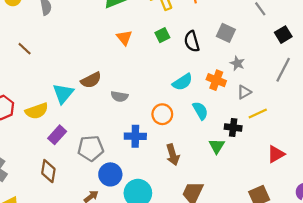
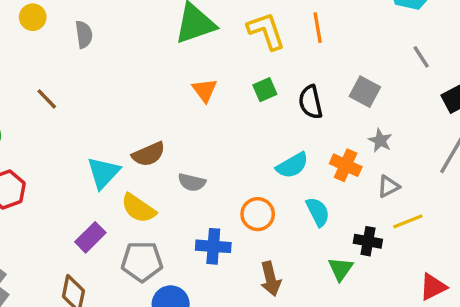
yellow semicircle: (37, 111) -> (138, 208), moved, turned 50

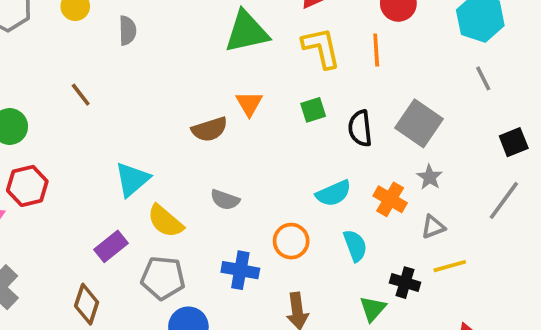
gray line: (421, 57) -> (483, 78), moved
gray square: (365, 92) -> (419, 123), size x1.4
brown semicircle: (149, 154) -> (210, 129), moved

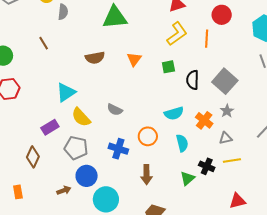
gray semicircle: (127, 30) -> (63, 12), moved
green triangle: (247, 32) -> (115, 17), moved
yellow L-shape: (321, 48) -> (177, 34), turned 60
brown semicircle: (210, 129) -> (95, 58), moved

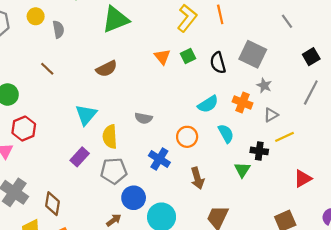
orange triangle: (134, 59) -> (162, 57), moved
yellow semicircle: (81, 117) -> (110, 137), turned 55
blue cross: (118, 149) -> (159, 159), turned 30
brown diamond: (33, 157) -> (52, 204), moved

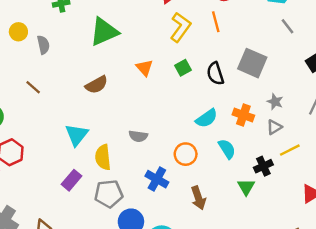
orange triangle: (162, 57) -> (144, 68), moved
gray star: (264, 85) -> (275, 102), moved
black cross: (259, 151) -> (263, 166), turned -30

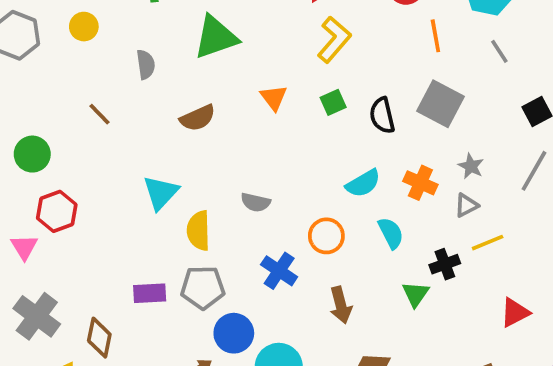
orange line: (216, 22) -> (435, 36), moved
gray semicircle: (43, 45) -> (146, 64), moved
purple rectangle: (72, 180) -> (150, 293), moved, turned 42

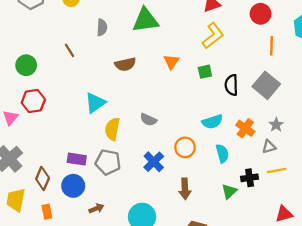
blue circle: (234, 333) -> (73, 186), moved

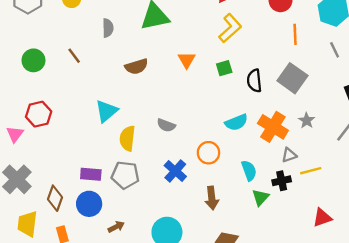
green circle: (26, 65) -> (33, 60), moved
orange cross: (245, 128) -> (273, 127), size x1.4
gray triangle: (269, 147) -> (289, 155), moved
cyan semicircle: (222, 153) -> (249, 171), moved

